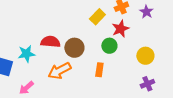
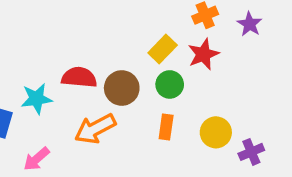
yellow rectangle: (97, 17) -> (163, 49), moved
green circle: (109, 46) -> (170, 84), moved
yellow circle: (145, 56) -> (216, 132), moved

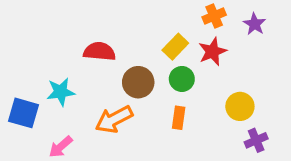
red semicircle: (79, 77) -> (99, 52), moved
yellow circle: (216, 132) -> (240, 106), moved

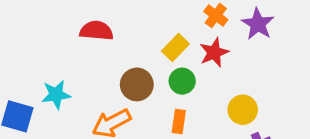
orange cross: (214, 16) -> (216, 16), turned -30
purple star: (255, 24) -> (258, 24), size x1.4
red semicircle: (99, 52) -> (96, 31), moved

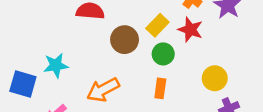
red star: (214, 53) -> (190, 30), turned -30
brown circle: (137, 84) -> (125, 40), moved

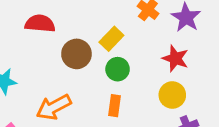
red star: (190, 30) -> (175, 58), moved

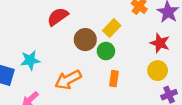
red semicircle: (40, 24) -> (58, 17), turned -40
green circle: (118, 69) -> (106, 51), moved

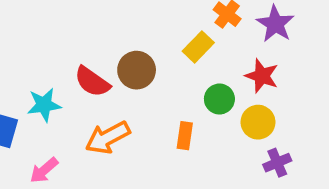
red semicircle: (58, 17) -> (92, 82), moved, turned -110
yellow rectangle: (112, 28) -> (198, 47), moved
green circle: (106, 51) -> (219, 99), moved

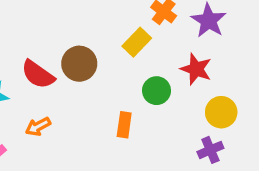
yellow circle: (258, 122) -> (221, 112), moved
orange arrow: (108, 138) -> (38, 127), moved, size x0.6

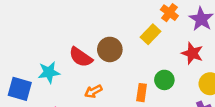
green circle: (157, 91) -> (164, 80), moved
orange arrow: (38, 127) -> (93, 91), moved

